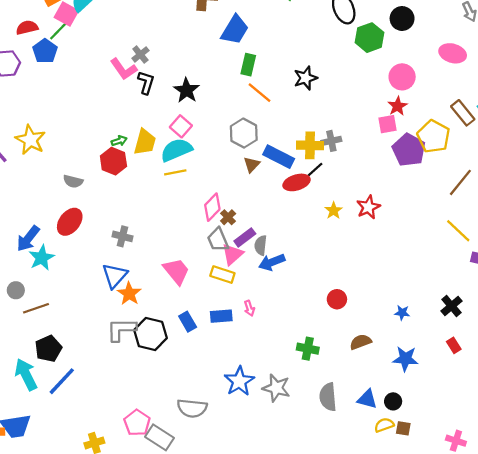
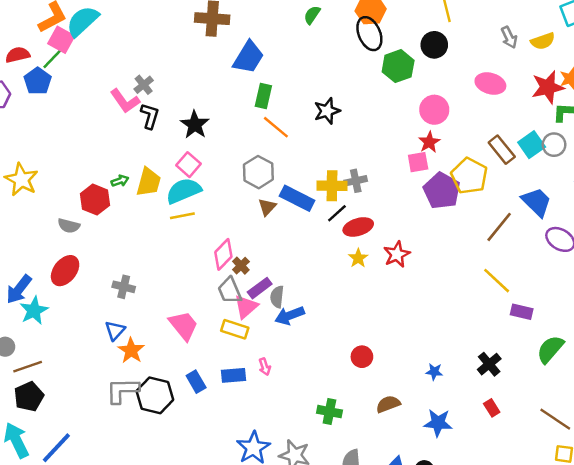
red hexagon: (113, 161) -> (95, 200), moved
red ellipse: (297, 182) -> (358, 227), moved
blue triangle: (115, 276) -> (115, 330), size x0.7
black pentagon: (48, 349) -> (29, 397), moved

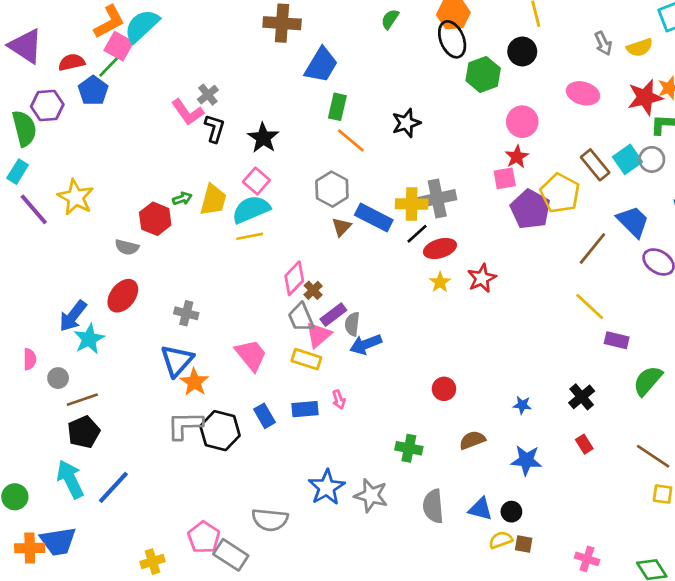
gray cross: (356, 181) -> (437, 199), size x1.5
blue triangle: (115, 330) -> (177, 360), size x1.5

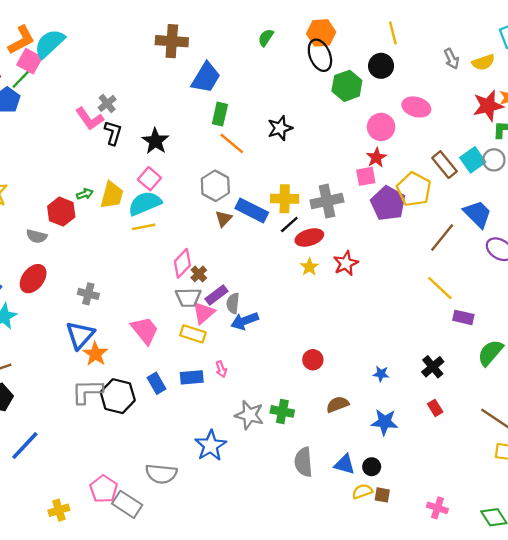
pink ellipse: (583, 93) -> (416, 107), moved
gray cross: (437, 199) -> (327, 201), moved
gray trapezoid: (301, 317) -> (188, 297), turned -68
gray star: (371, 495) -> (249, 415), moved

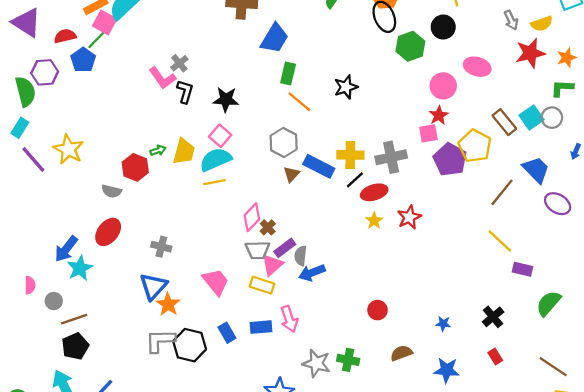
red star: (488, 106) -> (530, 53), moved
black star: (155, 141) -> (226, 99), turned -30
pink arrow: (221, 369) -> (289, 319), size x1.6

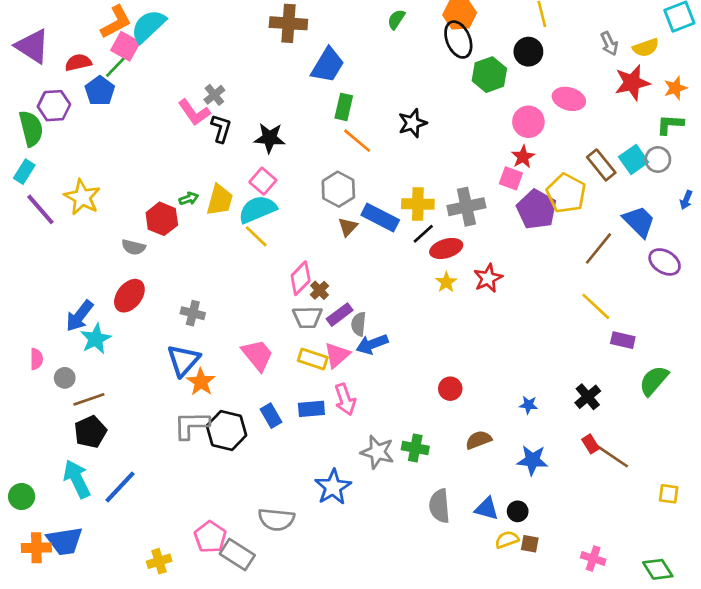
pink square: (428, 133) -> (511, 178), turned 30
yellow line: (215, 182) -> (256, 236), turned 55
pink triangle: (272, 265) -> (337, 355), moved
brown line: (553, 367) -> (612, 456), moved

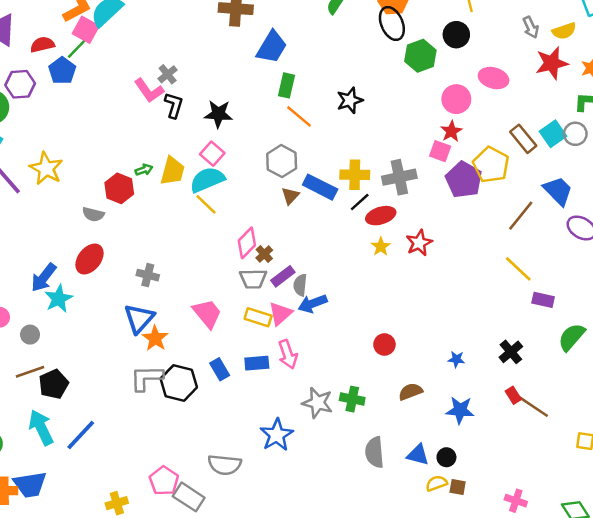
brown line: (89, 399) -> (30, 372), moved

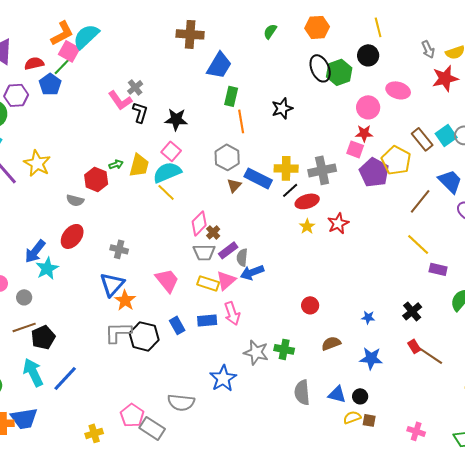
black ellipse: (392, 24) -> (320, 68), moved
orange line: (299, 116) -> (241, 121), turned 40
red star: (451, 131) -> (364, 133), turned 30

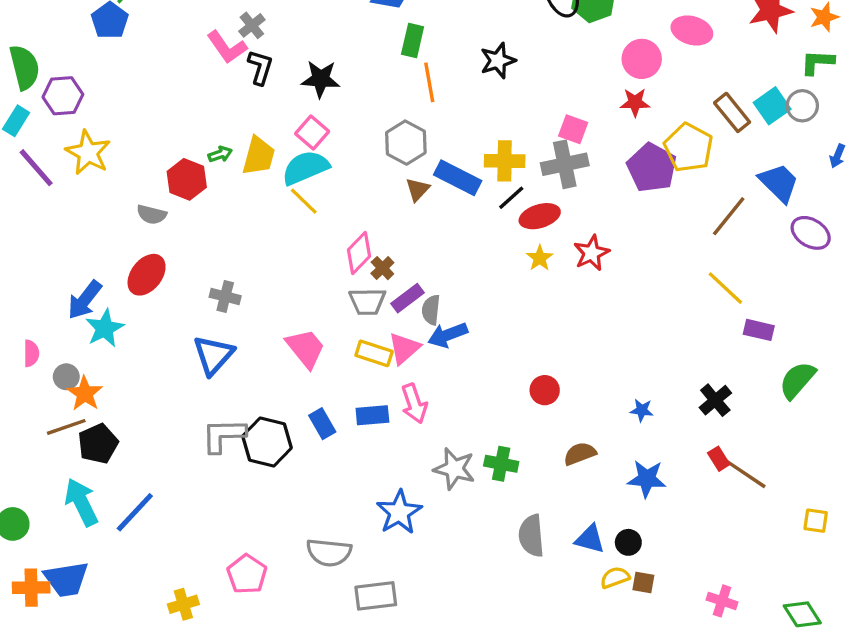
purple hexagon: (16, 95) -> (63, 96), moved
pink square: (355, 149) -> (573, 129), moved
orange star: (125, 300) -> (85, 393), moved
gray rectangle: (152, 428) -> (376, 596), moved, turned -40

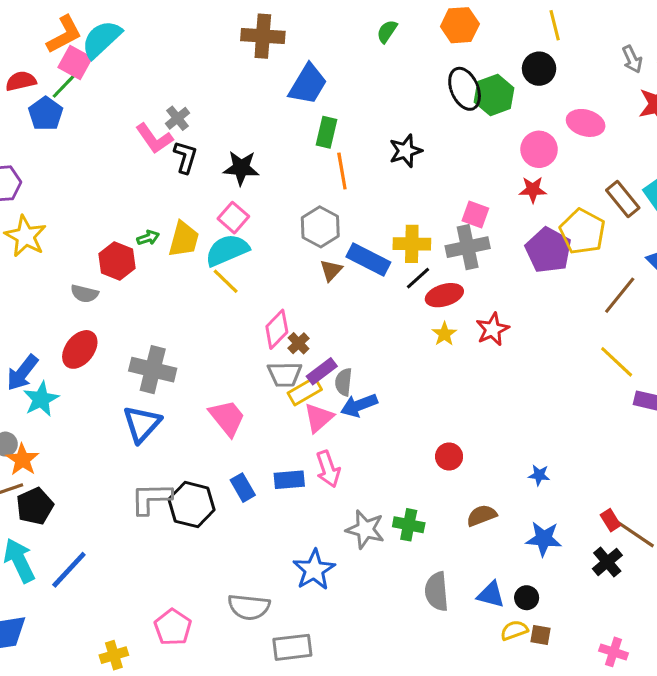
gray cross: (225, 296) -> (153, 370), size x1.6
yellow rectangle: (374, 353) -> (305, 391), moved, turned -48
black cross: (715, 400) -> (607, 562), moved

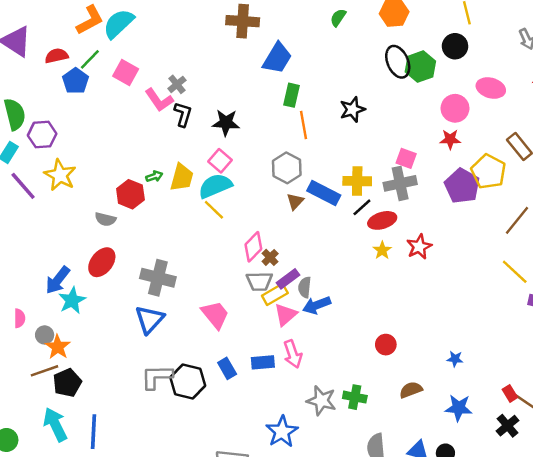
pink square: (75, 62) -> (126, 72), moved
blue line: (69, 570) -> (93, 432), turned -40

